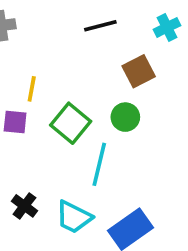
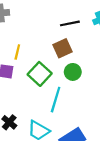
black line: (100, 26) -> (70, 23), moved
brown square: (139, 71) -> (62, 48), moved

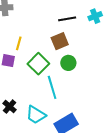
cyan line: (56, 100) -> (52, 87), turned -35

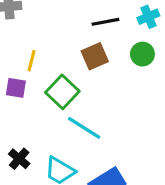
green circle: (68, 63) -> (142, 54), moved
cyan line: (52, 87) -> (84, 128), turned -40

